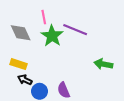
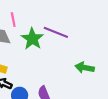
pink line: (44, 17) -> (13, 20), moved

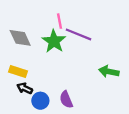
pink line: (13, 20) -> (59, 21), moved

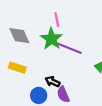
purple line: (79, 34) -> (70, 48), moved
black arrow: (25, 88) -> (53, 82), moved

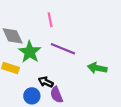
green star: (51, 39) -> (30, 52), moved

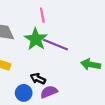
green star: (30, 52) -> (36, 39), moved
purple semicircle: (57, 95) -> (49, 92), turned 91

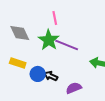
purple semicircle: (49, 92) -> (74, 88), moved
blue circle: (24, 93) -> (38, 74), moved

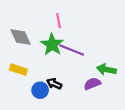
blue circle: (38, 74) -> (40, 90), moved
purple semicircle: (74, 88) -> (92, 84), moved

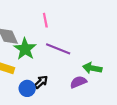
green star: (52, 45) -> (25, 49), moved
black arrow: (54, 84) -> (41, 82), turned 112

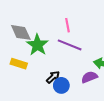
pink line: (45, 20) -> (68, 25), moved
blue circle: (27, 88) -> (61, 85), moved

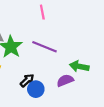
pink line: (68, 25) -> (42, 12), moved

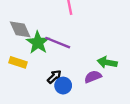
purple line: (44, 47) -> (58, 43), moved

